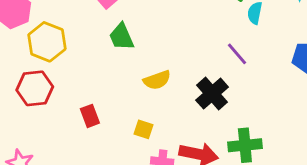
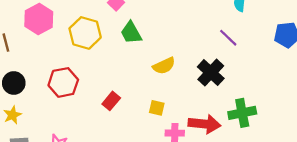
yellow hexagon: (47, 42) -> (85, 33), moved
red rectangle: (90, 116) -> (111, 101), turned 66

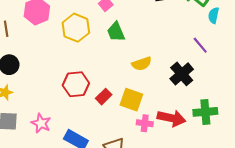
red hexagon: (63, 82) -> (76, 84), moved
red rectangle: (111, 101) -> (104, 97), moved
yellow square: (157, 108) -> (131, 100), size x1.6

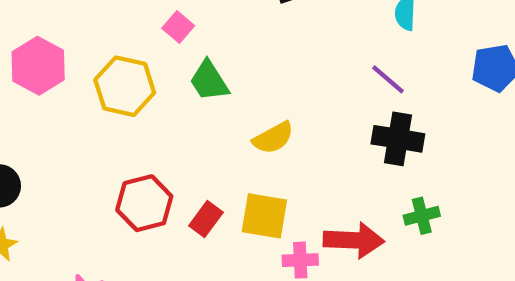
black cross: (182, 74) -> (398, 139), moved, turned -30
green cross: (205, 112) -> (422, 216), size x0.7

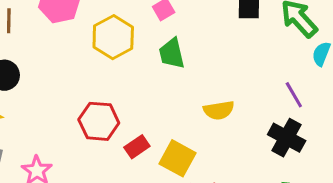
yellow semicircle: (273, 138) -> (219, 110), moved

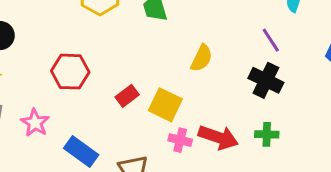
yellow semicircle: (219, 110) -> (202, 58), turned -52
red hexagon: (99, 121) -> (70, 72), moved

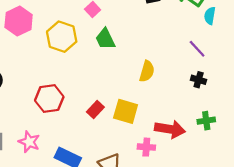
black cross: (266, 80) -> (199, 80), size x0.6
pink cross: (180, 140) -> (146, 147), moved

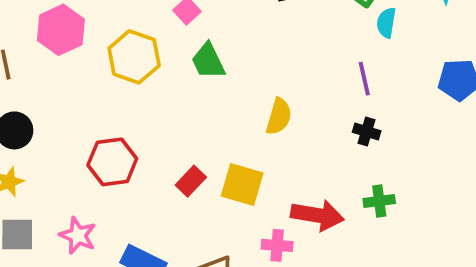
purple line: (197, 49) -> (364, 79), turned 30

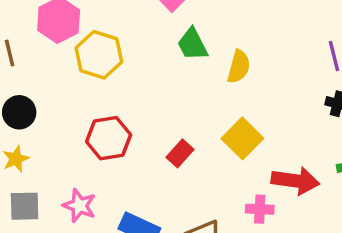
yellow hexagon: (134, 57) -> (99, 55), moved
yellow semicircle: (279, 117) -> (239, 67), moved
yellow square: (242, 184) -> (242, 138), moved, turned 30

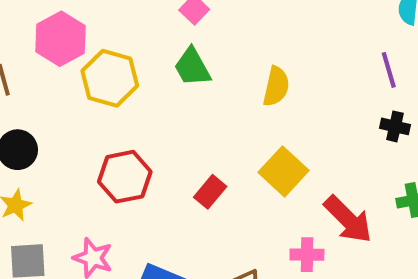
green trapezoid: (192, 44) -> (192, 67), moved
red arrow: (295, 181) -> (348, 219), turned 39

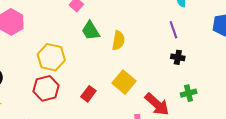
green trapezoid: (192, 67) -> (91, 31), moved
yellow hexagon: (110, 78) -> (51, 57), moved

